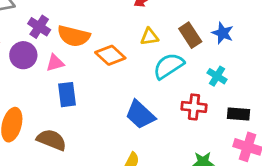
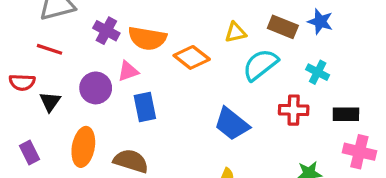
brown rectangle: (190, 35) -> (283, 27), turned -30
purple circle: (23, 55) -> (96, 88), moved

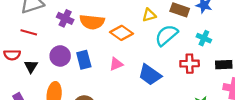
pink triangle: (128, 71) -> (116, 64), moved
blue rectangle: (145, 107) -> (84, 60), moved

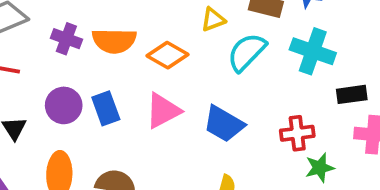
cyan cross: (204, 38) -> (313, 51), size x1.6
pink triangle: (116, 64) -> (163, 111), size x1.5
red cross: (190, 64) -> (297, 133), moved

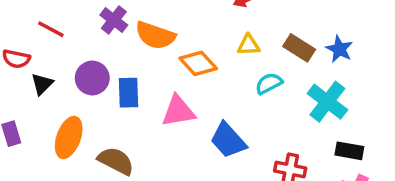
cyan semicircle: (247, 52) -> (269, 83), size x0.7

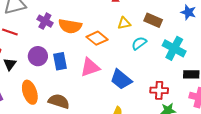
blue star: (339, 49) -> (188, 12), moved
orange ellipse: (69, 137) -> (30, 92), turned -30

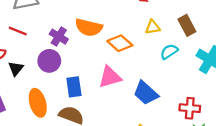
brown rectangle: (153, 20) -> (187, 25), turned 36
purple cross: (45, 21) -> (59, 37), moved
blue rectangle: (60, 61) -> (74, 87), moved

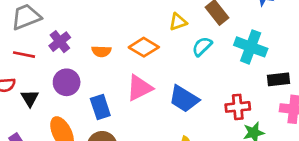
orange semicircle: (89, 27) -> (101, 51), moved, size x0.6
purple cross: (59, 37) -> (60, 42), moved, turned 30

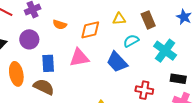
orange diamond: (144, 47) -> (90, 30), turned -60
blue trapezoid: (184, 99) -> (117, 62), moved

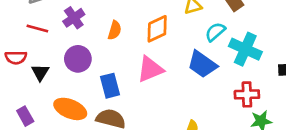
orange semicircle: (60, 25) -> (115, 30), turned -80
cyan cross: (165, 51) -> (245, 49), moved
orange ellipse: (16, 74) -> (70, 109), turned -45

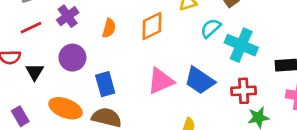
red line: (37, 28) -> (31, 28), turned -40
blue trapezoid: (202, 64) -> (200, 81), moved
pink triangle: (150, 69) -> (161, 81), moved

